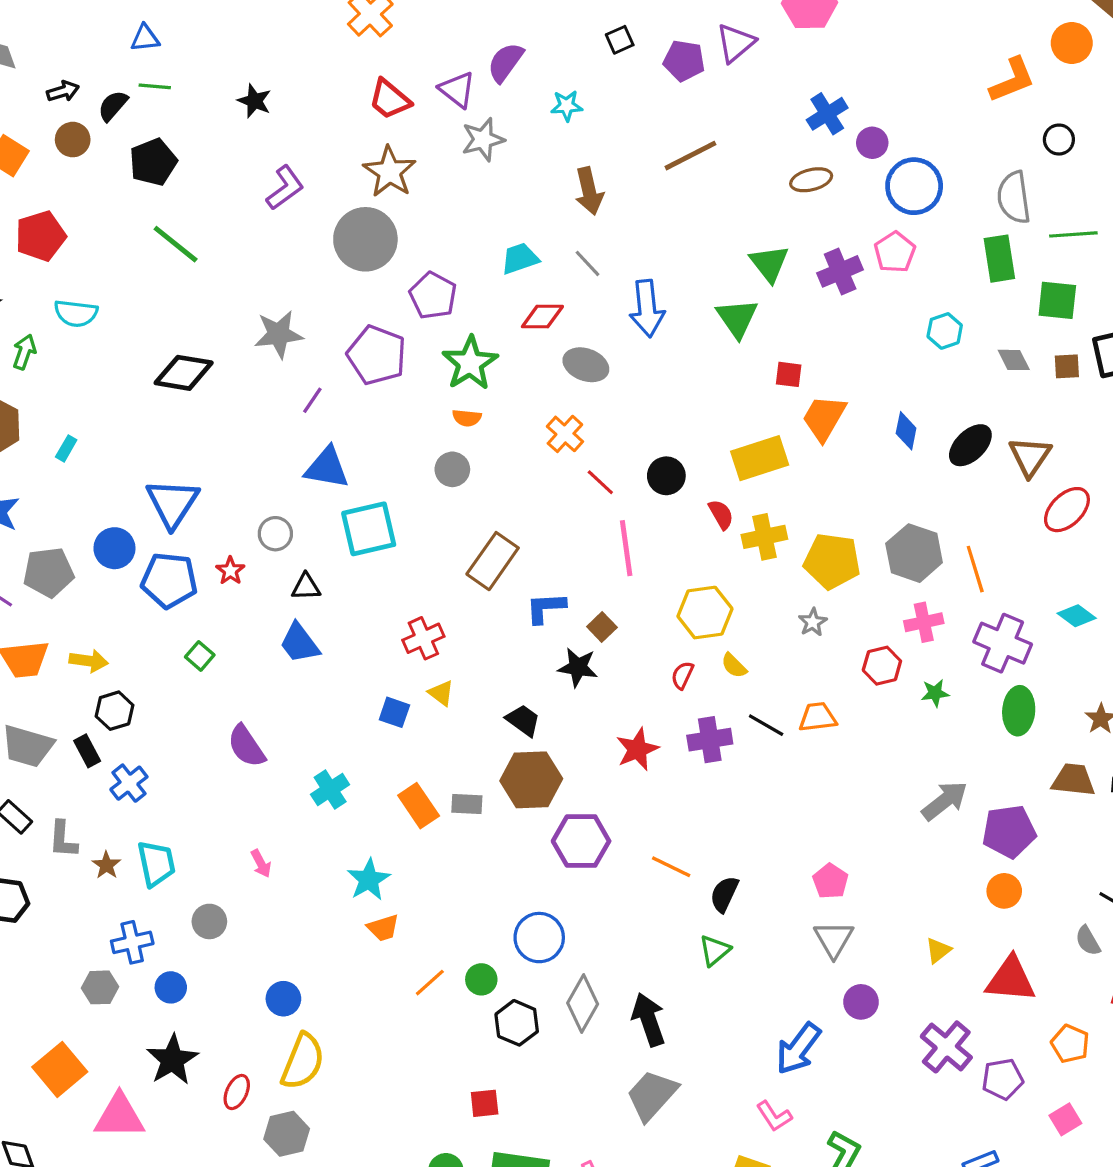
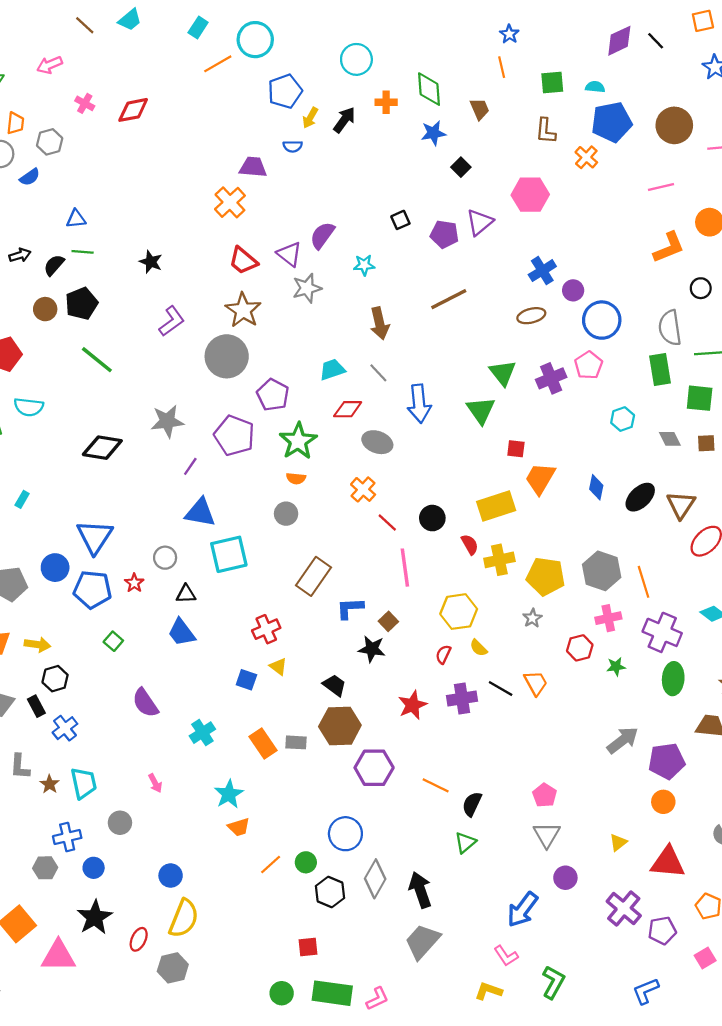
brown circle: (73, 140) -> (45, 309), moved
orange trapezoid: (818, 717) -> (536, 683), turned 68

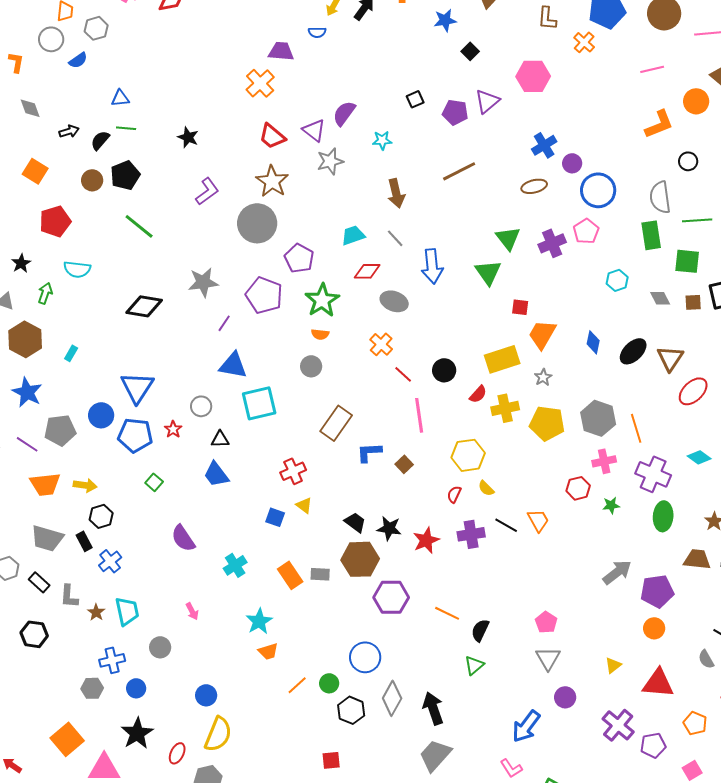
red semicircle: (470, 544) -> (478, 394), turned 72
gray star: (532, 618) -> (543, 377), moved
black star: (372, 649) -> (389, 528), moved

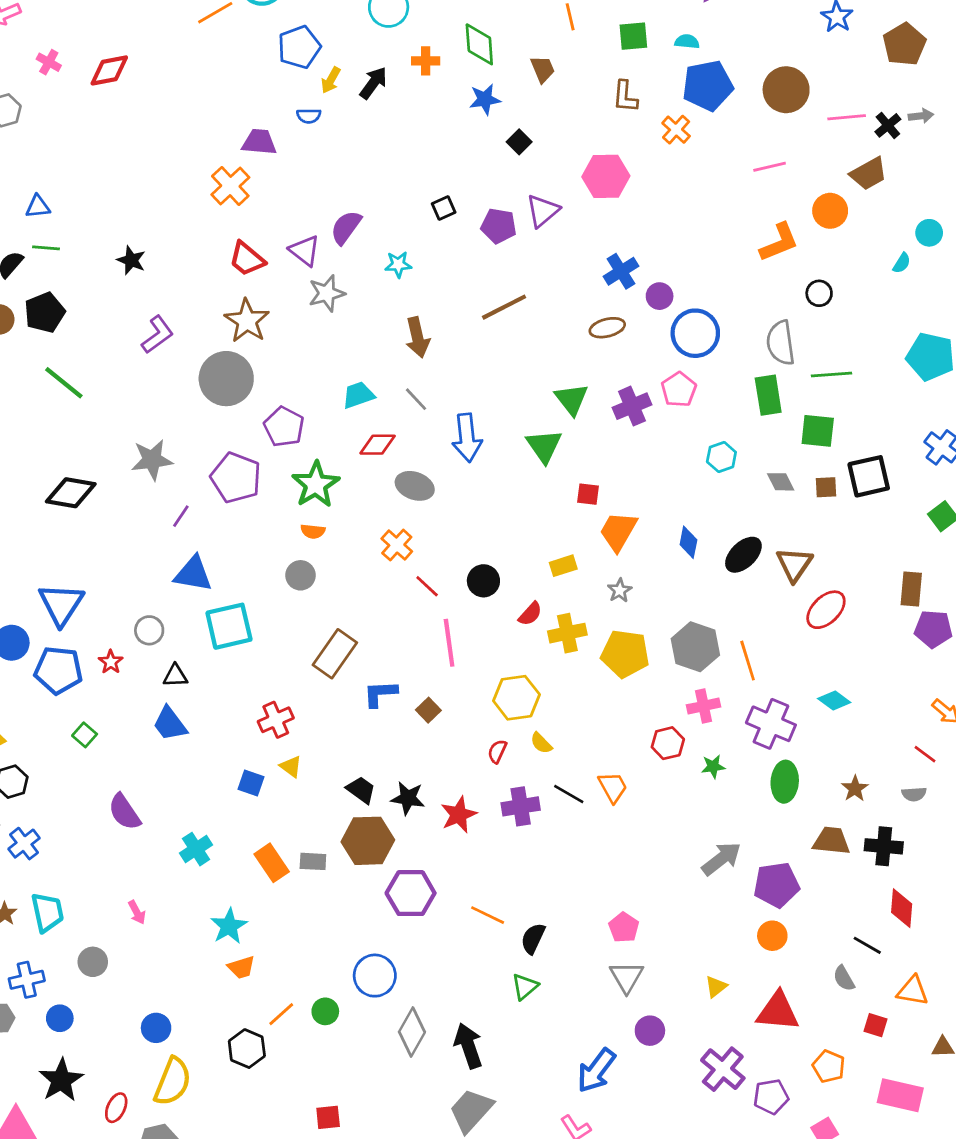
yellow rectangle: (502, 359) -> (563, 566), size x0.6
black hexagon: (351, 710) -> (247, 1049), moved

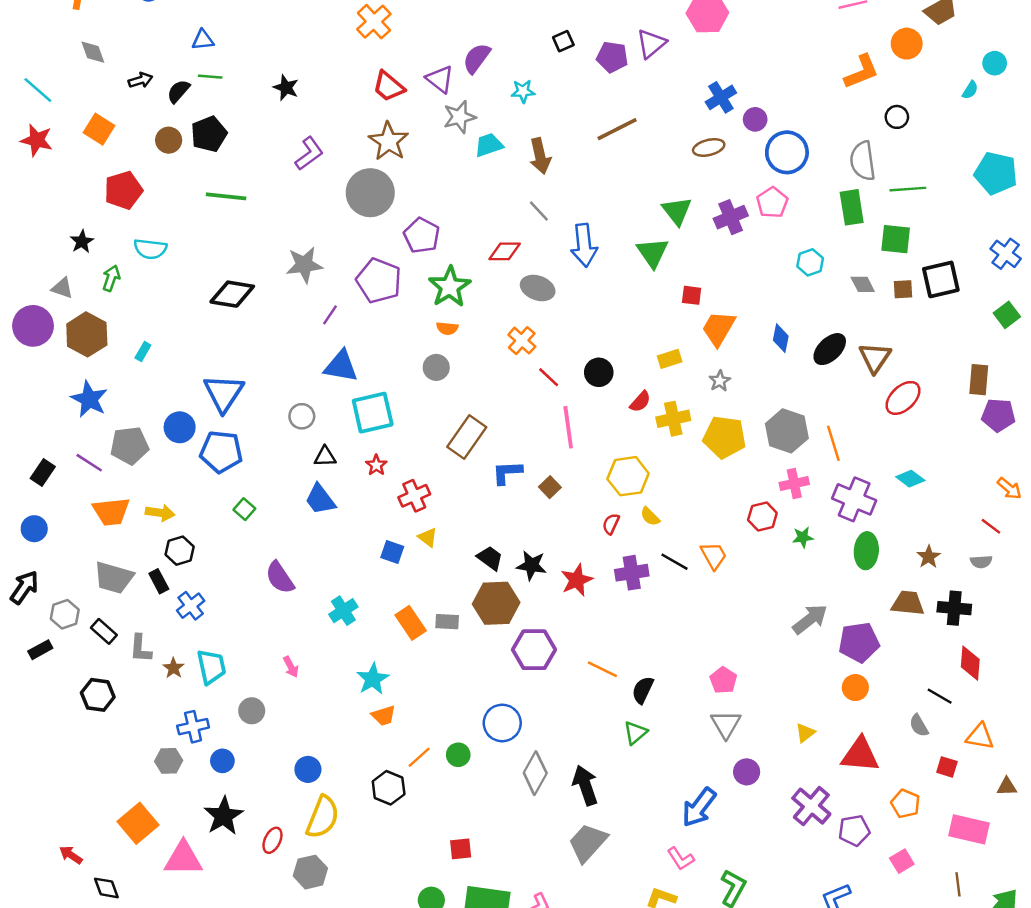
green line: (64, 383) -> (226, 196), turned -33
cyan trapezoid: (358, 395) -> (489, 145), moved
red star: (111, 662) -> (376, 465), moved

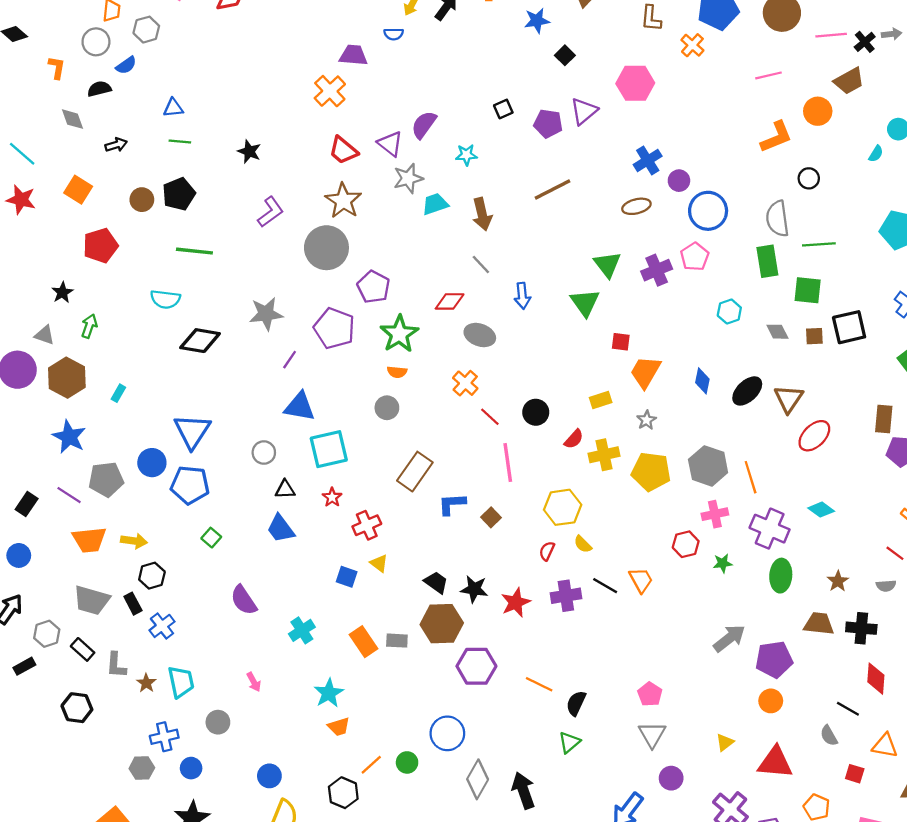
black semicircle: (178, 91) -> (99, 89), moved, turned 35
blue arrow: (584, 245) -> (522, 296), size x0.7
cyan semicircle: (150, 249) -> (165, 299), moved

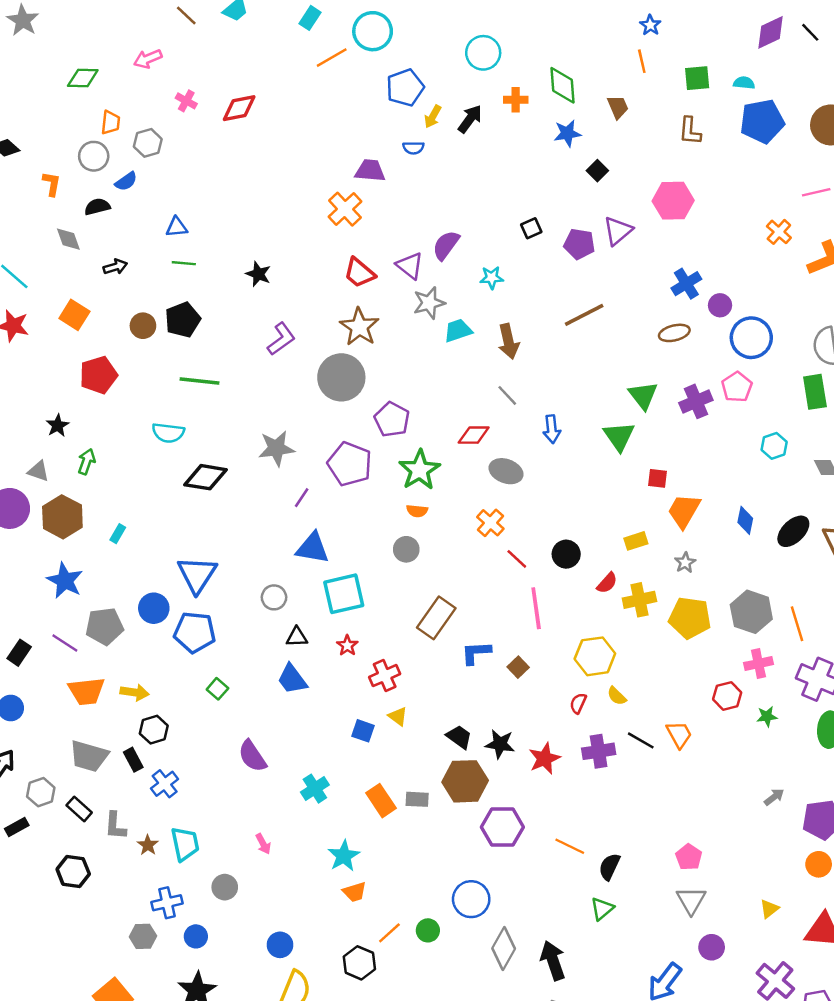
orange cross: (692, 45) -> (779, 232), moved
gray arrow: (729, 638) -> (774, 797), size x0.6

